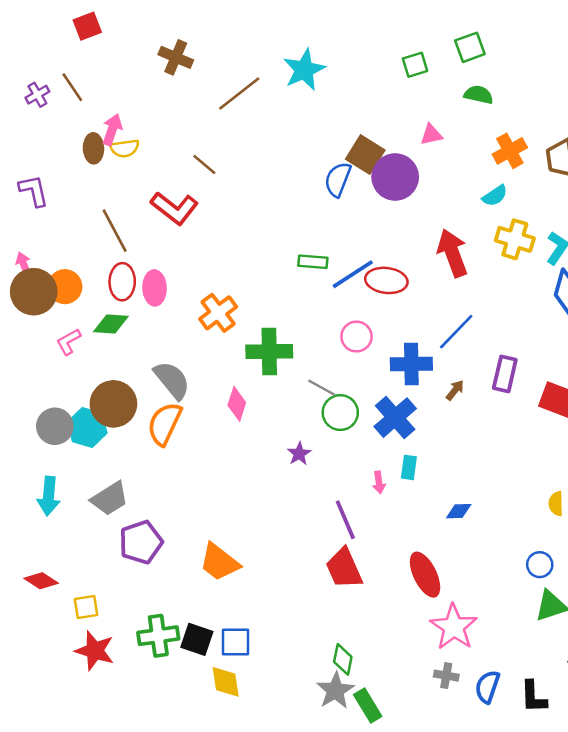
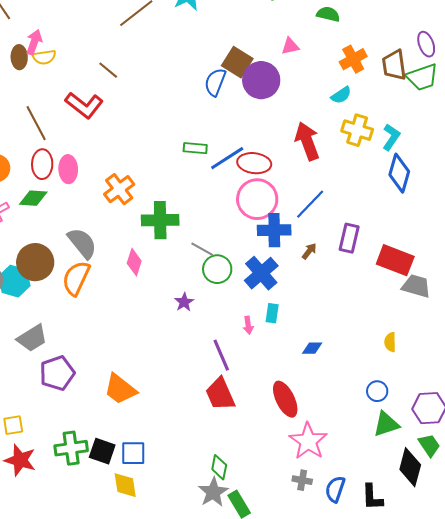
pink circle: (356, 337) -> (257, 199), moved, size x1.6

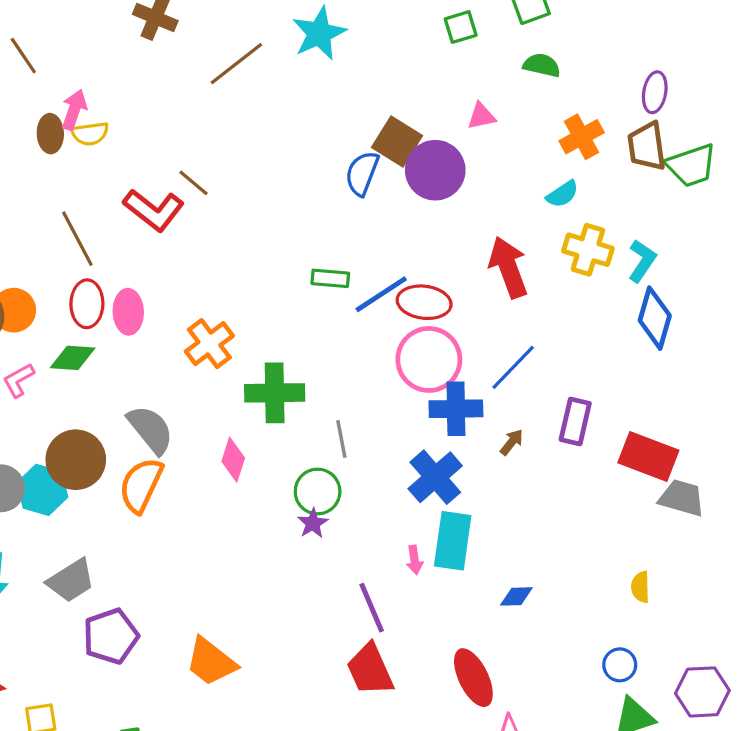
purple ellipse: (426, 44) -> (655, 92), moved, turned 30
brown line: (108, 70) -> (193, 183), moved
gray line: (202, 249) -> (341, 439), turned 50
green circle: (217, 269) -> (318, 491), moved
cyan rectangle: (272, 313) -> (453, 541), size x1.8

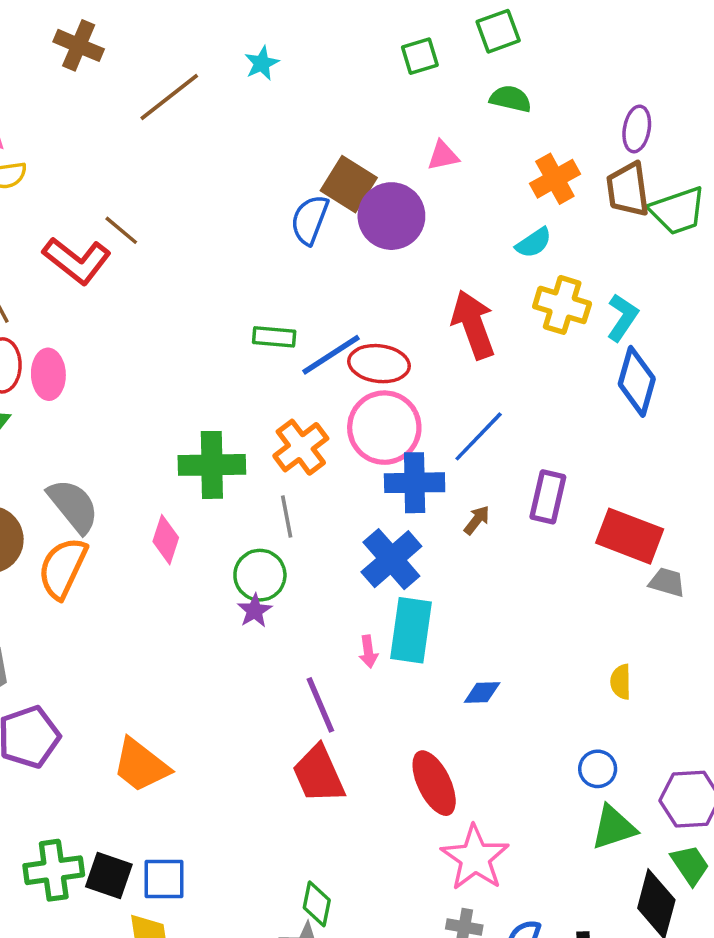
cyan star: (319, 33) -> (262, 63), size x0.6
orange cross: (209, 344) -> (301, 447), moved
gray trapezoid: (682, 498) -> (667, 582), size x0.7

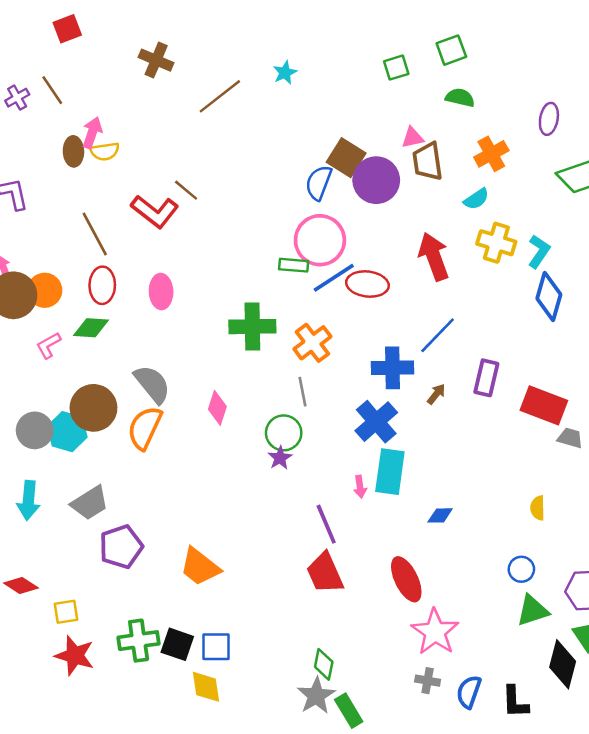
brown trapezoid: (628, 189) -> (428, 161), moved
pink ellipse: (48, 374) -> (161, 292), moved
pink circle: (384, 428) -> (320, 240), moved
green cross: (212, 465) -> (252, 327), moved

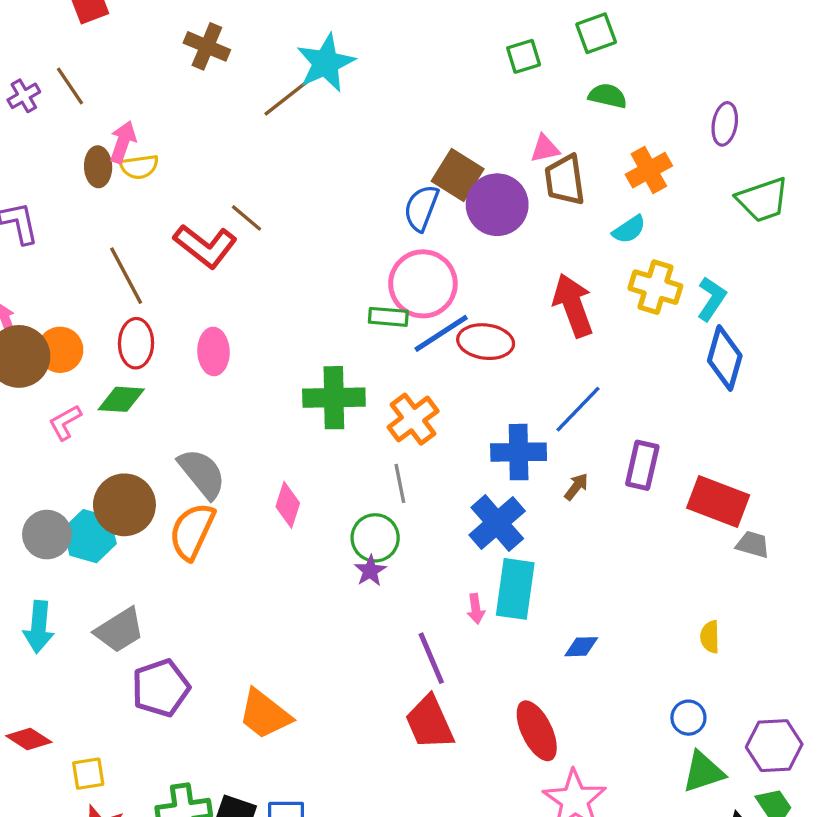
cyan star: (285, 73) -> (326, 63), moved, size x1.8

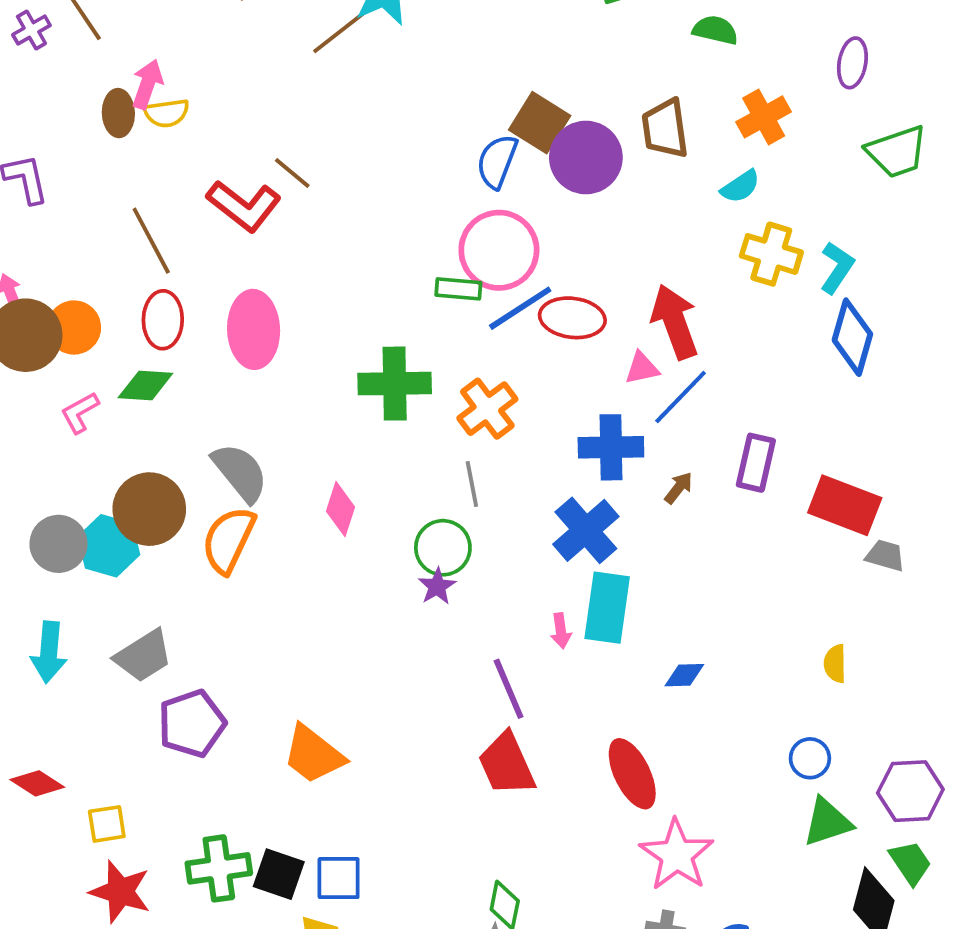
pink triangle: (545, 149) -> (642, 368), moved
red arrow: (573, 305) -> (675, 322), moved
pink ellipse: (214, 351) -> (254, 329), size x1.4

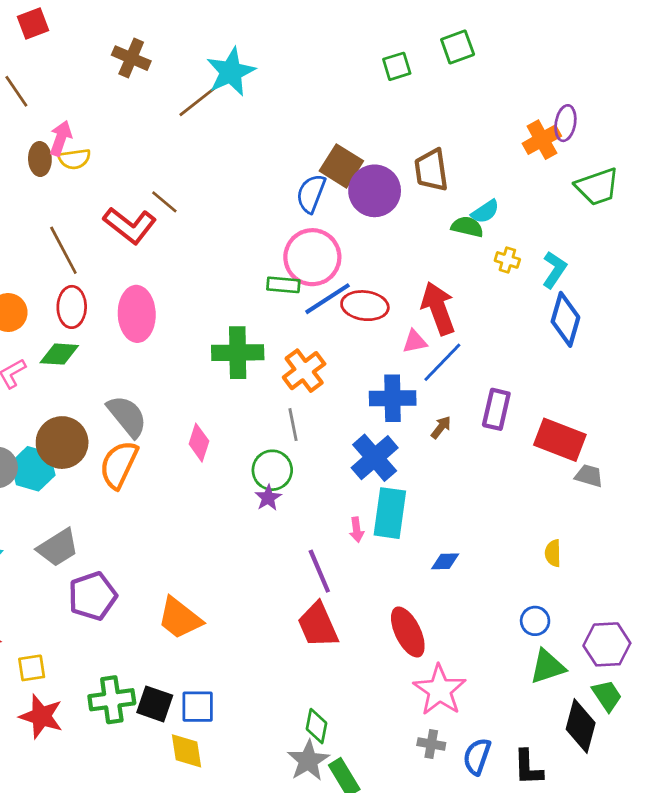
green semicircle: (715, 30) -> (467, 227), moved
orange cross: (764, 117) -> (542, 140), moved
yellow cross: (771, 254) -> (507, 260), size x0.6

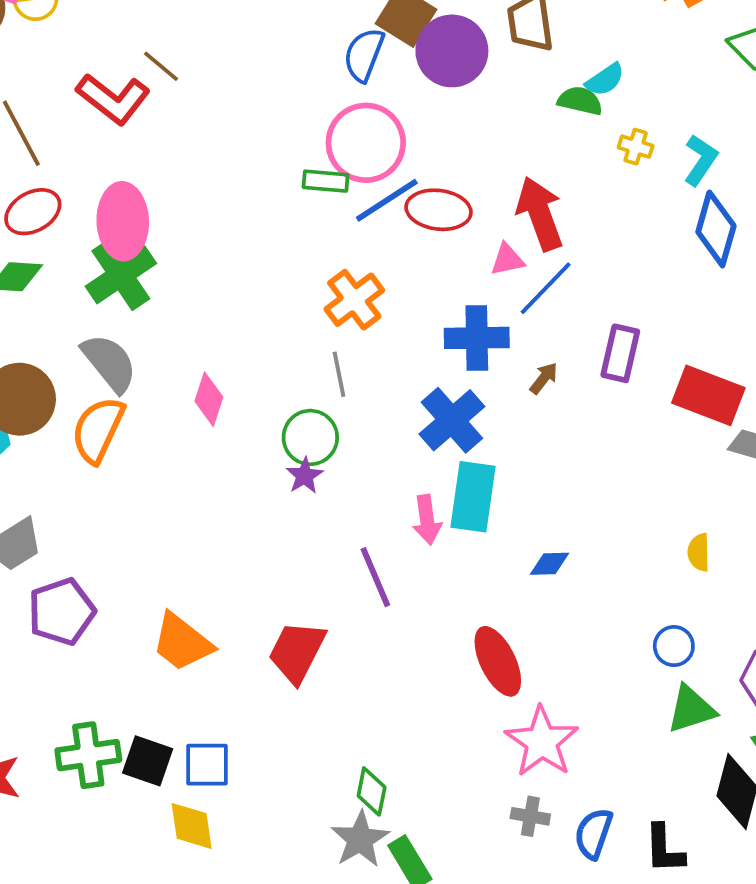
red ellipse: (72, 307) -> (33, 212), turned 60
green cross: (238, 353) -> (121, 275), moved, turned -33
pink arrow: (357, 530) -> (427, 520), size x1.4
red trapezoid: (318, 625) -> (297, 652), moved, turned 51

